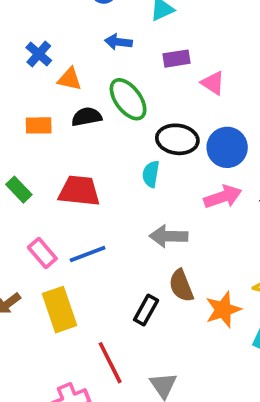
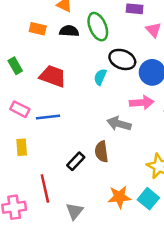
gray arrow: (169, 236) -> (119, 124), moved
pink rectangle: (42, 253) -> (20, 109), turned -36
yellow rectangle: (59, 310) -> (22, 147), size x0.6
orange star: (223, 310) -> (119, 197), moved

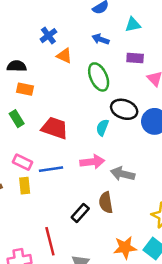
orange rectangle: (38, 29) -> (25, 89), moved
black semicircle: (69, 31) -> (17, 66), moved
pink arrow: (142, 103) -> (92, 162), moved
yellow rectangle: (22, 147) -> (25, 186), moved

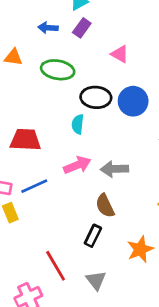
purple rectangle: (135, 58) -> (82, 28), moved, turned -42
green ellipse: (99, 77) -> (58, 70), turned -40
black rectangle: (80, 213) -> (93, 236), moved

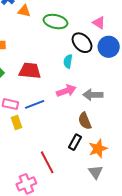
pink triangle: (120, 54) -> (99, 23), moved
black ellipse: (96, 97) -> (82, 43), turned 40
orange star: (140, 249) -> (98, 149), moved
gray triangle: (96, 280) -> (96, 172), moved

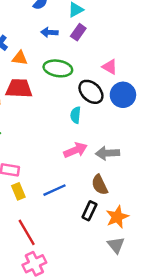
red trapezoid: (30, 71) -> (19, 88), moved
blue line: (35, 104) -> (54, 190), moved
red line: (47, 162) -> (27, 232), moved

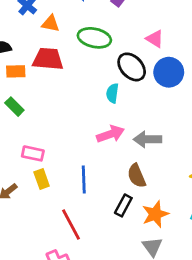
blue line: (54, 190) -> (84, 179), turned -70
red line: (27, 232) -> (71, 224), moved

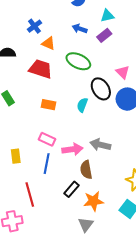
orange rectangle: (16, 71) -> (49, 105), moved
pink arrow: (110, 134) -> (72, 149), moved
pink rectangle: (33, 153) -> (47, 139), moved

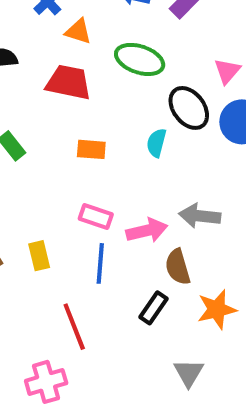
pink triangle: (123, 72) -> (227, 71), turned 32
orange star: (93, 201) -> (217, 309), moved

